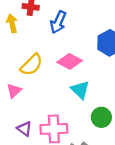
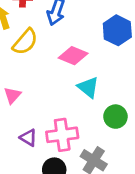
yellow semicircle: (31, 65) -> (25, 42), moved

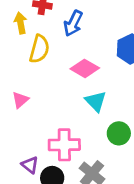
yellow semicircle: (25, 42) -> (39, 49), turned -32
purple triangle: (28, 138) -> (30, 165), moved

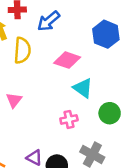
blue arrow: (73, 23) -> (49, 21), turned 35
pink cross: (64, 145) -> (69, 119), moved, size x0.6

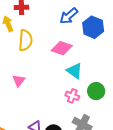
blue arrow: (49, 21) -> (69, 16), moved
pink cross: (69, 119) -> (72, 96), moved, turned 32

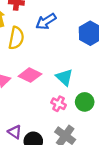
blue arrow: (69, 16) -> (46, 21), moved
pink diamond: (62, 48) -> (30, 75), moved

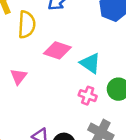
pink diamond: (30, 75) -> (57, 50), moved

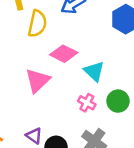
pink triangle: (18, 77) -> (38, 81), moved, size x1.5

